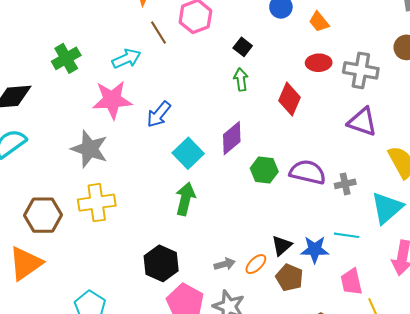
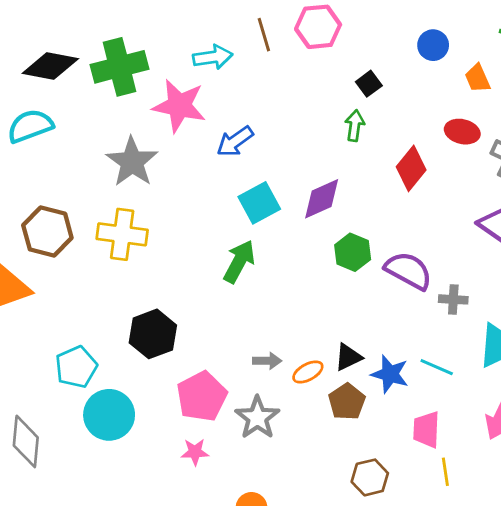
green cross: (66, 58) -> (119, 67), moved, size x1.4
black hexagon: (161, 263) -> (153, 334), moved

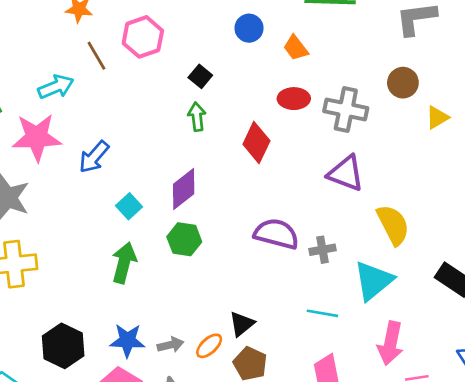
cyan square: (259, 203) -> (129, 206), size x0.7
green hexagon: (353, 252) -> (184, 239), moved
blue star: (390, 374) -> (127, 340), moved

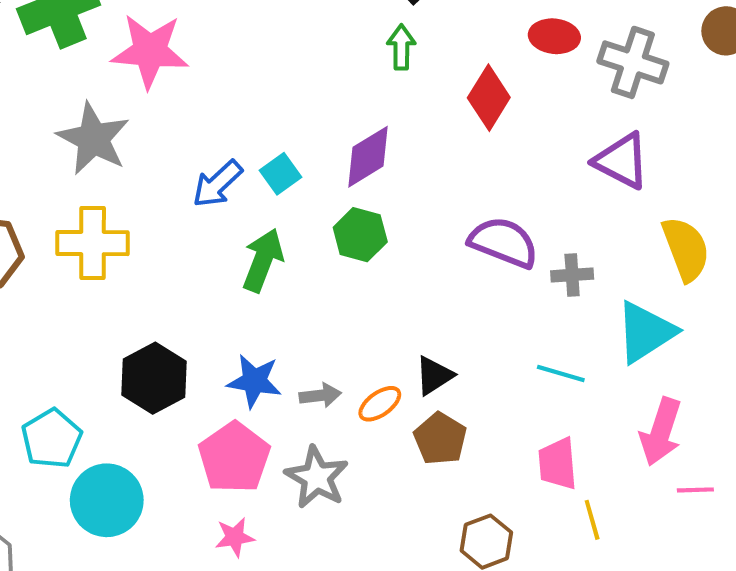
blue arrow: (94, 157) -> (217, 184), moved

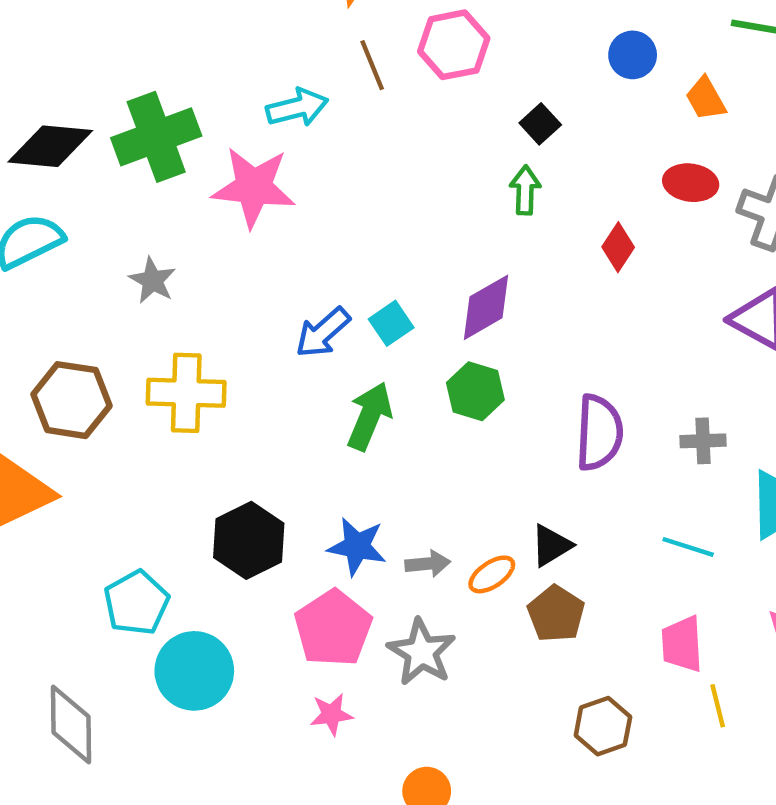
red diamond: (489, 98) -> (618, 247), size x0.7
gray star: (93, 139) -> (153, 280), moved, size x0.6
purple semicircle: (504, 242) -> (599, 433), moved, turned 70

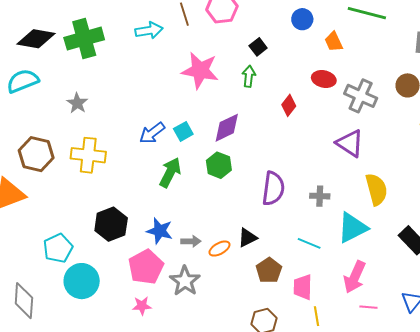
pink star: (254, 187) -> (200, 71), moved
brown pentagon: (556, 614) -> (269, 270), moved

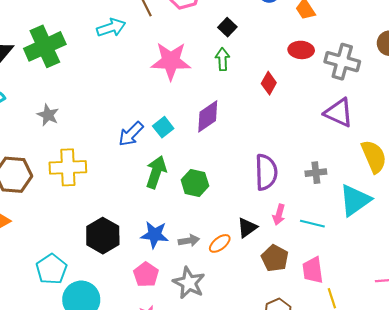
green hexagon: (219, 165) -> (195, 183), moved
pink pentagon: (146, 267) -> (146, 275), size x0.7
pink arrow: (355, 277) -> (279, 215), moved, size x0.6

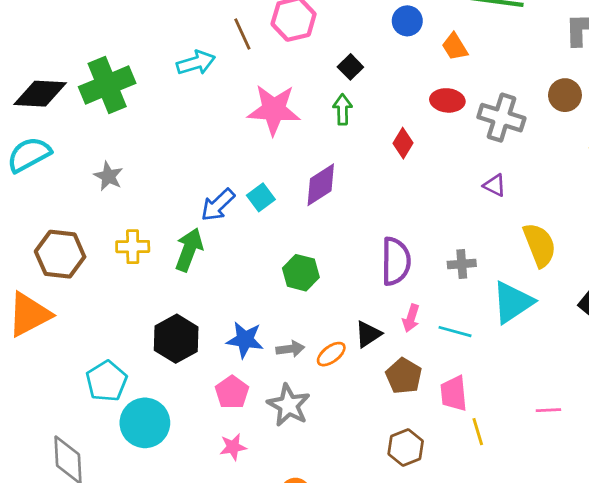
purple triangle: (339, 113) -> (495, 185), size x0.6
yellow cross: (68, 167) -> (133, 247), size x0.7
green arrow: (156, 172) -> (189, 250), moved

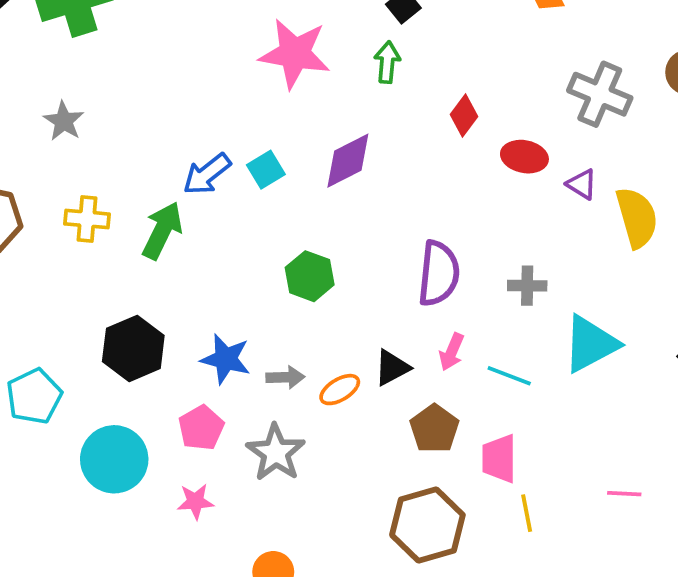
red ellipse: (447, 100) -> (524, 157), moved
yellow semicircle: (540, 245) -> (637, 217), moved
cyan circle: (145, 423) -> (114, 459), moved
brown hexagon: (406, 448) -> (427, 525), size x1.5

